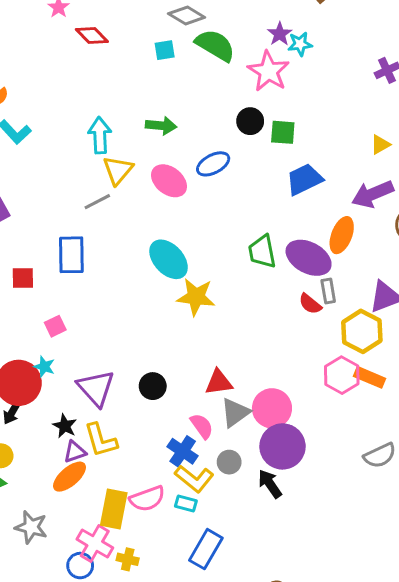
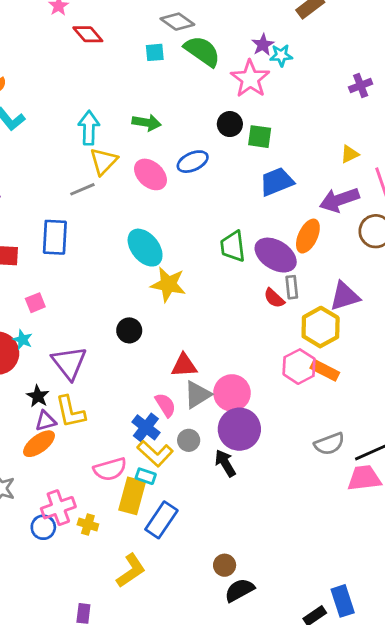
black circle: (153, 386) -> (129, 330), moved
yellow rectangle: (114, 509) -> (132, 496), moved
pink cross: (95, 543) -> (58, 508), turned 36

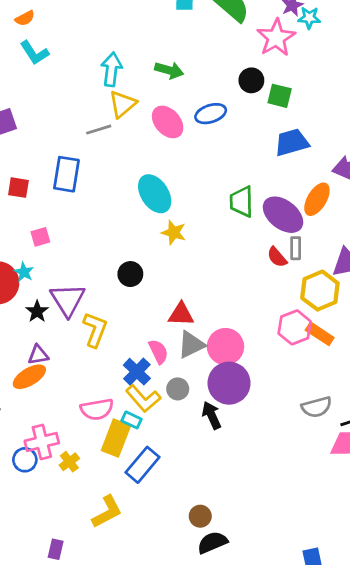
yellow star: (168, 284) -> (174, 233), size x0.7
black star: (38, 396) -> (37, 311), moved
yellow L-shape: (70, 412) -> (95, 330), moved, turned -153
yellow cross: (88, 524) -> (69, 462), turned 30

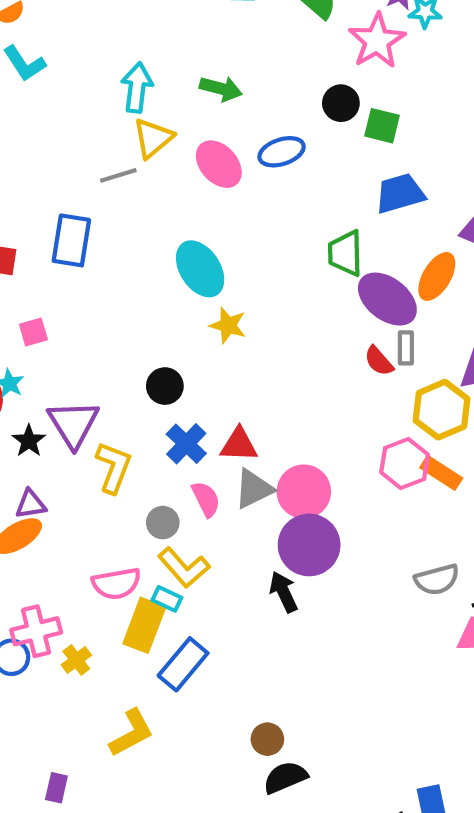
green trapezoid: (242, 202) -> (345, 253), moved
blue cross: (137, 372) -> (186, 444), moved
gray circle: (178, 389) -> (163, 523), moved

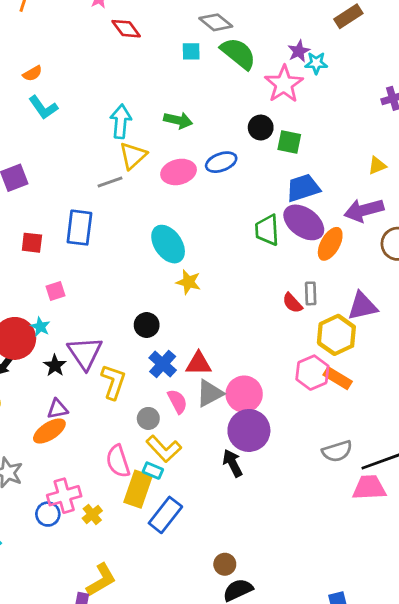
pink ellipse: (219, 164) -> (179, 172), turned -60
purple ellipse: (387, 299) -> (304, 222), moved
pink semicircle: (116, 583) -> (118, 461), turned 84
yellow L-shape: (131, 733) -> (101, 580), moved

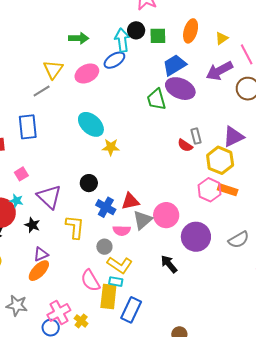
cyan arrow: (121, 121) -> (122, 40), moved
orange ellipse: (330, 244) -> (191, 31), moved
purple triangle: (85, 353) -> (49, 197), moved
pink semicircle: (177, 401) -> (122, 230), turned 132
purple circle: (249, 430) -> (196, 237), moved

